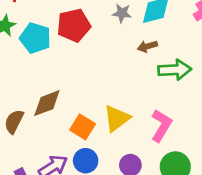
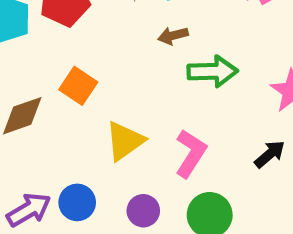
orange square: (83, 127) -> (78, 86), moved

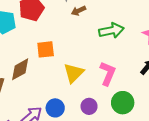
brown arrow: (173, 36) -> (78, 11), moved
orange square: (78, 86) -> (46, 49), turned -30

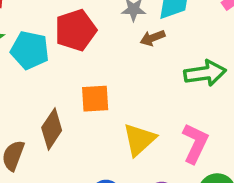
brown diamond: (20, 69) -> (52, 129), turned -30

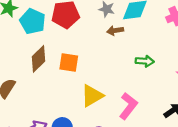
green arrow: (205, 73) -> (145, 61), size x0.7
brown diamond: (52, 129) -> (39, 59), moved

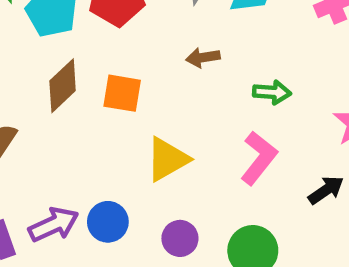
brown arrow: (115, 31) -> (203, 57), moved
pink L-shape: (128, 106) -> (259, 158), moved

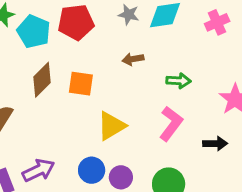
black arrow: (326, 190) -> (215, 144), turned 35
blue circle: (108, 222) -> (92, 170), moved

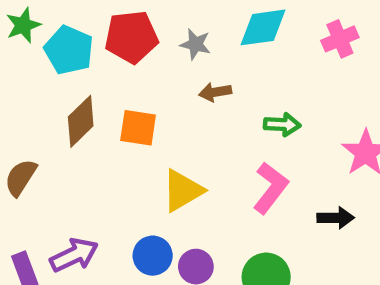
gray star: (129, 15) -> (195, 44), moved

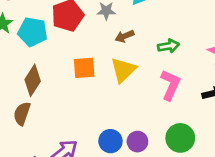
brown diamond: (81, 121) -> (33, 80), moved
yellow triangle: (183, 190) -> (123, 70), moved

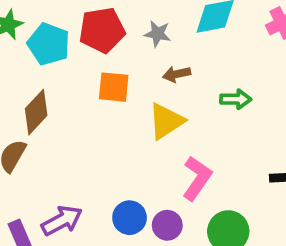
orange square: (84, 68) -> (114, 87), moved
pink L-shape: (170, 85) -> (197, 178), moved

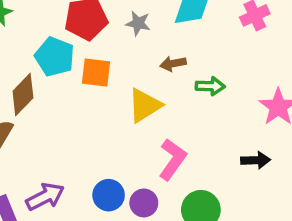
cyan pentagon: (49, 44) -> (55, 57), moved
brown arrow: (177, 74) -> (173, 64), moved

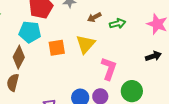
orange square: (96, 73) -> (57, 48), moved

